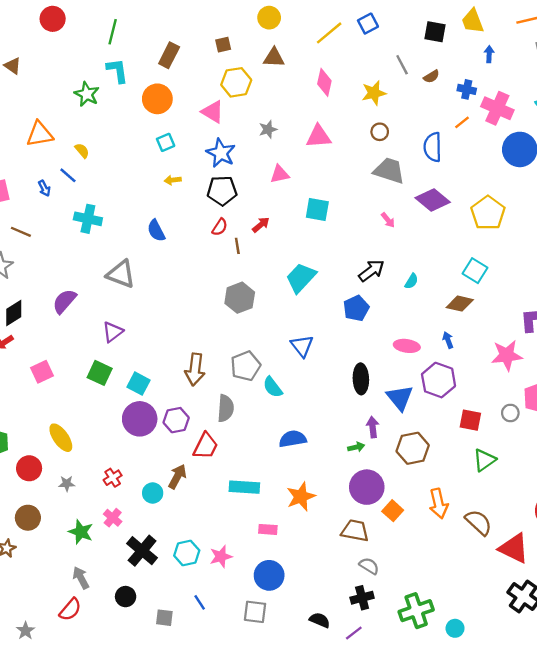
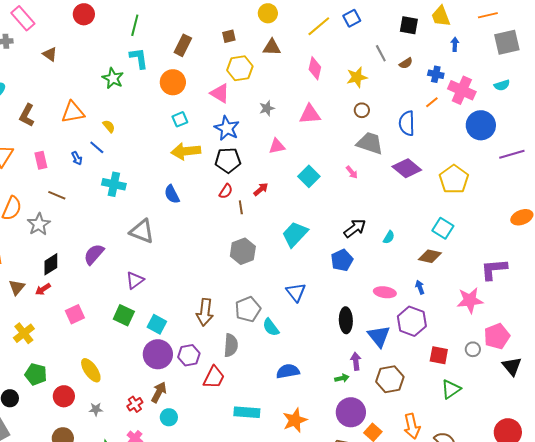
yellow arrow: (173, 180) -> (186, 151), size x2.0
cyan square: (317, 209) -> (309, 176), turned 35
pink arrow: (388, 220) -> (352, 172), moved
brown arrow: (177, 477) -> (159, 392), moved

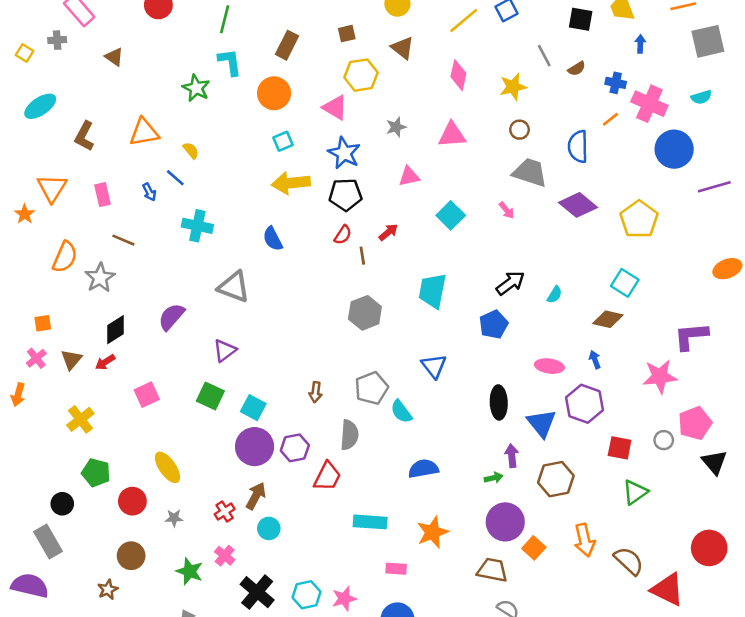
brown triangle: (272, 47) -> (403, 48), turned 36
cyan trapezoid: (295, 234) -> (432, 291), turned -32
brown arrow: (205, 312) -> (316, 392), size x0.6

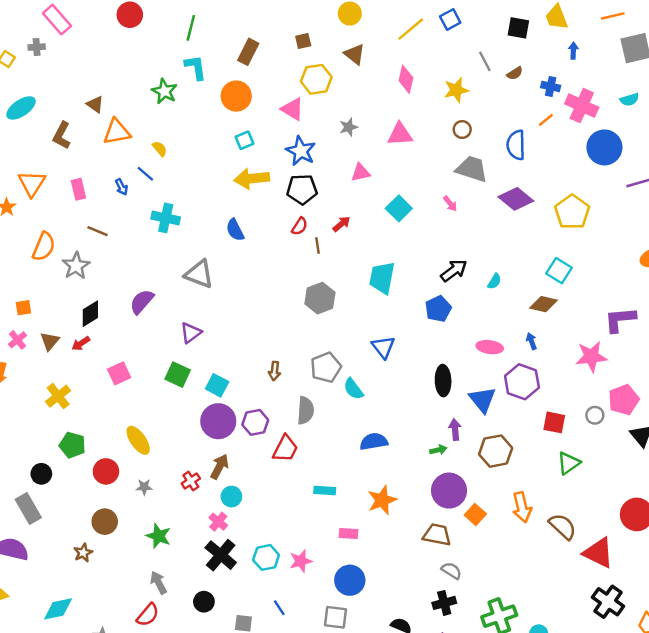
brown triangle: (114, 57) -> (95, 104), moved
cyan rectangle: (370, 522) -> (325, 491), size x0.7
pink cross: (225, 556) -> (218, 522), moved

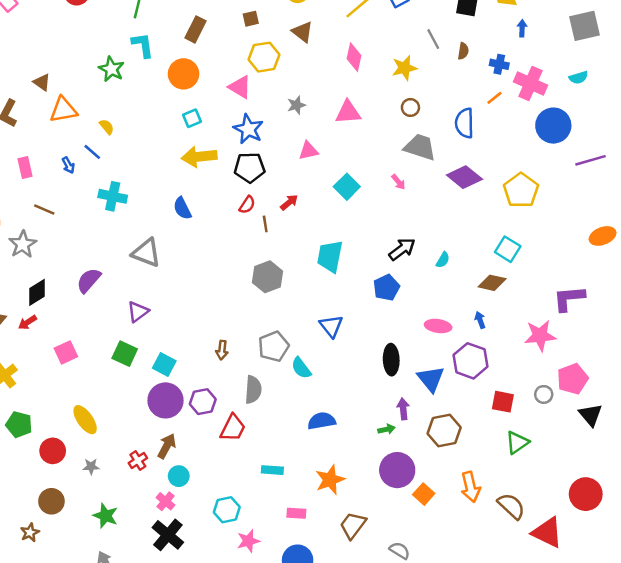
brown semicircle: (515, 73) -> (463, 51), turned -49
brown trapezoid: (437, 535) -> (353, 525), moved, turned -64
cyan hexagon: (266, 557) -> (227, 510), moved

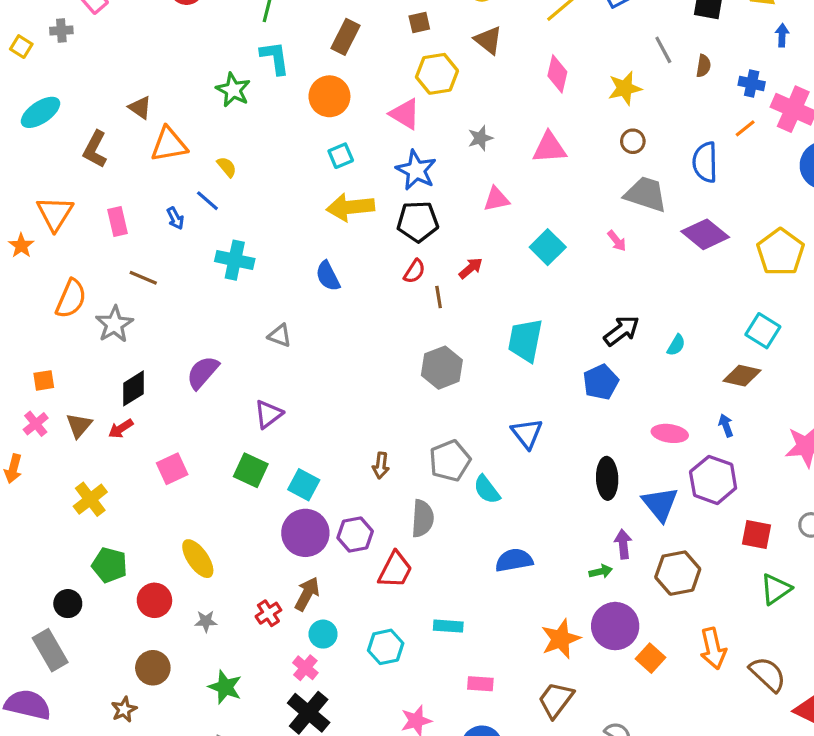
gray triangle: (146, 253) -> (280, 335), size x0.6
orange star: (330, 480) -> (561, 639), moved
cyan hexagon: (227, 510) -> (386, 647), moved

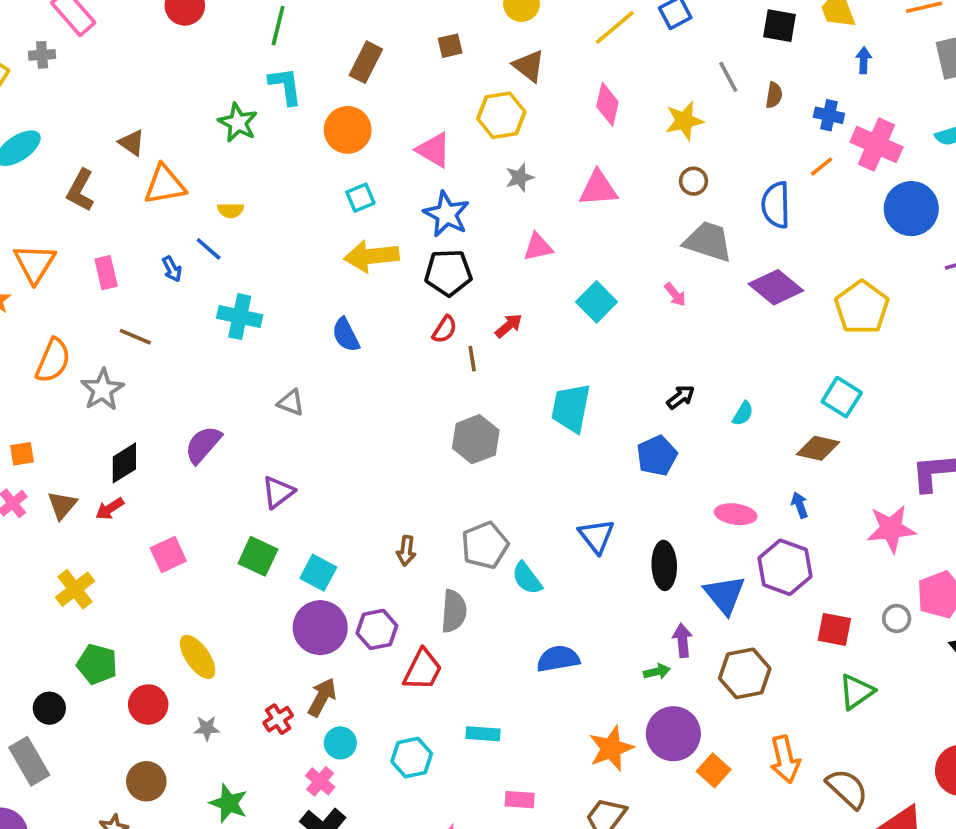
yellow hexagon: (437, 74) -> (501, 115), moved
yellow semicircle: (227, 167) -> (231, 210), turned 130
black arrow: (622, 331) -> (681, 397), size x0.7
blue triangle: (527, 433) -> (597, 536), moved

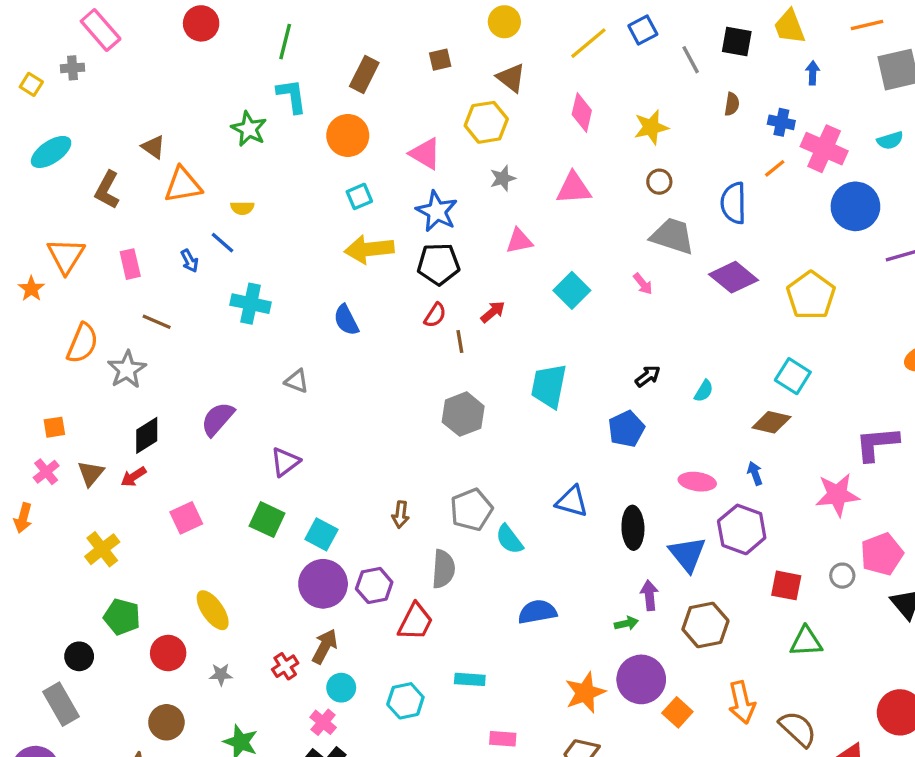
gray line: (728, 77) -> (691, 60), moved
blue triangle: (597, 536) -> (572, 501), turned -36
green triangle: (856, 692) -> (806, 642), turned 32

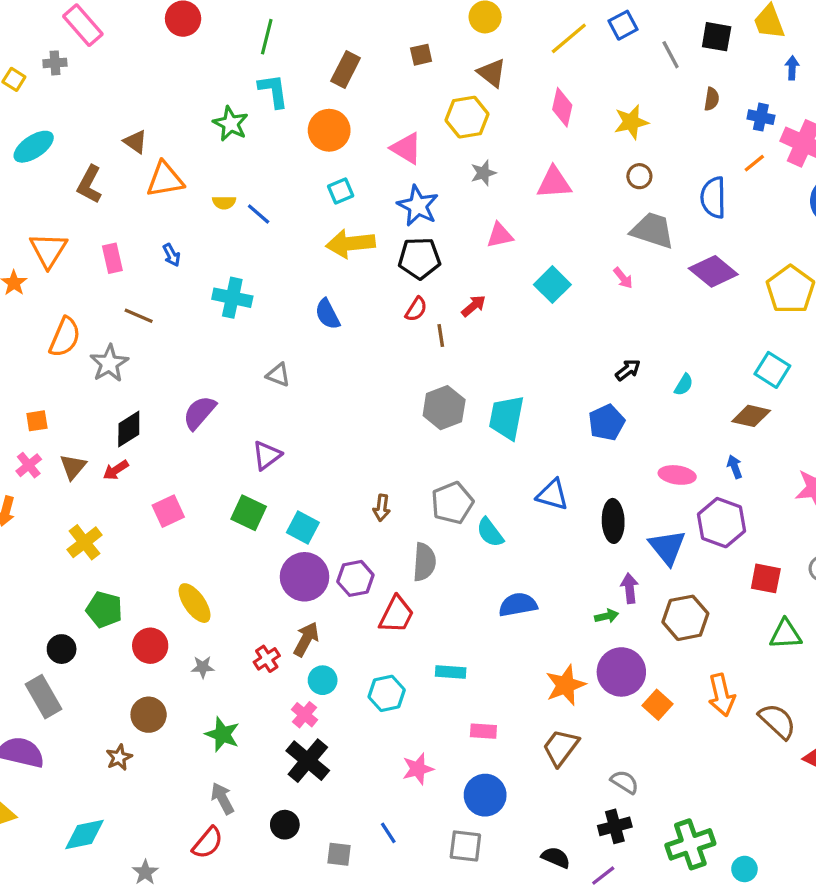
blue line: (223, 243) -> (259, 214), moved
cyan trapezoid: (549, 386) -> (506, 418), moved

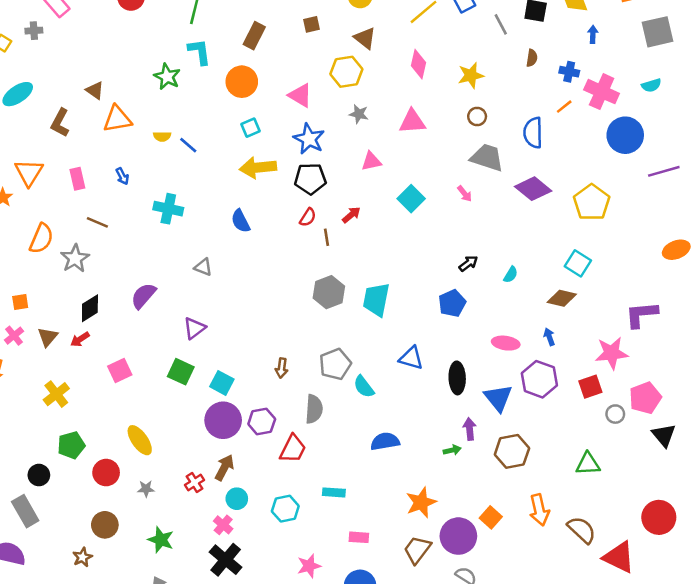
gray star: (483, 173) -> (359, 114), turned 30
red square: (766, 578) -> (590, 387), moved, turned -30
green pentagon: (104, 610) -> (71, 445), turned -30
purple circle: (621, 672) -> (458, 536), moved

